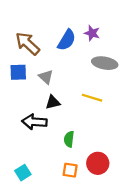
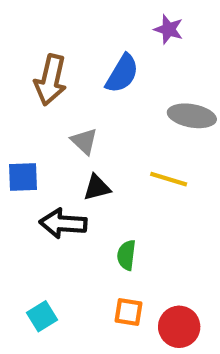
purple star: (92, 33) -> (169, 29), moved
brown arrow: (27, 44) -> (50, 80), turned -120
blue square: (18, 72) -> (23, 177), moved
red circle: (98, 163) -> (179, 327), moved

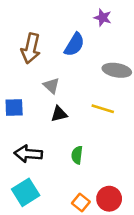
black arrow: (63, 223) -> (28, 154), moved
orange square: (129, 312) -> (81, 203), moved, turned 30
cyan square: (42, 316) -> (26, 192), size x1.5

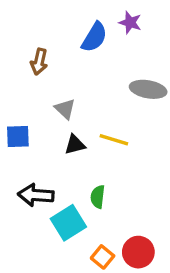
blue semicircle: (74, 45) -> (94, 37), moved
brown arrow: (31, 48) -> (39, 62), size x0.7
yellow line: (103, 109) -> (114, 140), moved
cyan square: (26, 192) -> (68, 223), moved

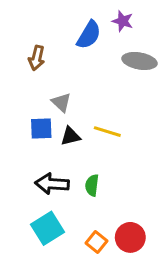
gray ellipse: (148, 89) -> (139, 61), moved
blue square: (18, 136) -> (41, 128), moved
black arrow: (36, 195) -> (52, 184), moved
cyan square: (68, 223) -> (47, 228), moved

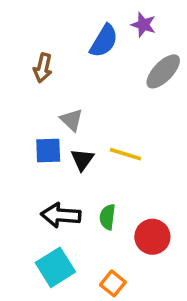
gray ellipse: (139, 61) -> (163, 71), turned -56
black triangle: (70, 136) -> (82, 159), turned -40
red circle: (130, 237) -> (152, 237), moved

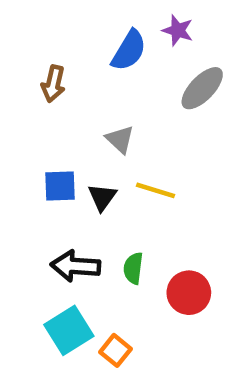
gray triangle: (72, 120) -> (120, 139), moved
orange square: (113, 283) -> (116, 350), moved

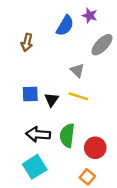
gray triangle: (120, 139) -> (77, 70), moved
green semicircle: (133, 268) -> (67, 135), size x1.5
orange square: (116, 350) -> (87, 177), moved

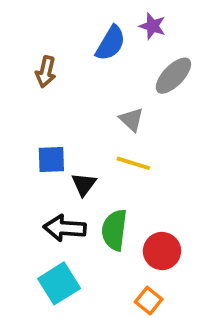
black triangle: (52, 100) -> (84, 184), moved

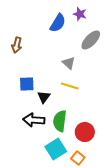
brown arrow: (46, 72) -> (17, 45), moved
cyan square: (59, 283) -> (56, 149), moved

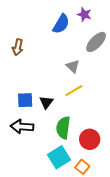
blue square: (27, 84) -> (25, 100), moved
yellow line: (70, 86) -> (74, 91), turned -48
black arrow: (34, 120) -> (22, 127), moved

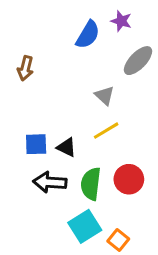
black triangle: (46, 102) -> (66, 147), turned -40
black arrow: (22, 127) -> (50, 182), moved
red circle: (90, 139) -> (129, 179), moved

